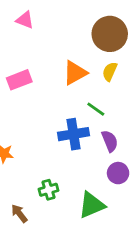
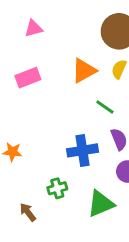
pink triangle: (25, 20) -> (33, 29), moved, turned -36
blue cross: (74, 134) -> (83, 150), moved

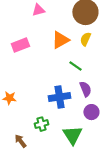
pink triangle: (33, 29) -> (38, 10), moved
green triangle: (101, 204) -> (72, 135), turned -40

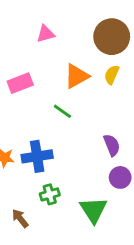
green line: (75, 66) -> (62, 111), moved
blue cross: (59, 97) -> (37, 156), moved

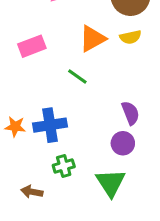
yellow semicircle: (112, 75) -> (130, 37), turned -126
purple circle: (120, 177) -> (123, 143), moved
brown arrow: (20, 218) -> (32, 192), turned -42

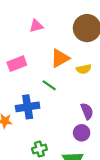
yellow semicircle: (130, 37) -> (84, 69), moved
blue cross: (50, 125) -> (28, 107), moved

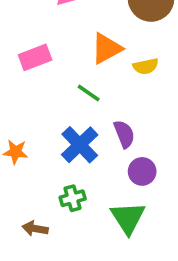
blue cross: (28, 107) -> (80, 145), moved, turned -35
purple semicircle: (87, 111) -> (124, 134), moved

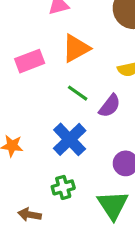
orange triangle: (106, 48) -> (76, 48), moved
purple semicircle: (124, 134) -> (110, 106), moved, turned 60

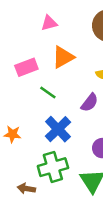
green line: (78, 93) -> (48, 93), moved
green cross: (63, 187) -> (53, 167), size x1.6

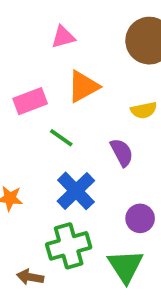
purple semicircle: (90, 103) -> (122, 152), turned -66

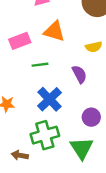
orange triangle: (83, 86) -> (54, 31), turned 45
green line: (61, 138) -> (40, 65), turned -42

